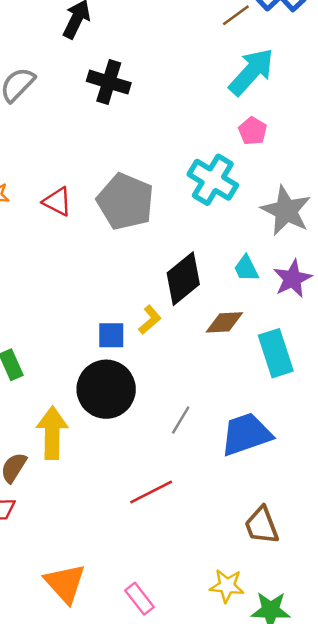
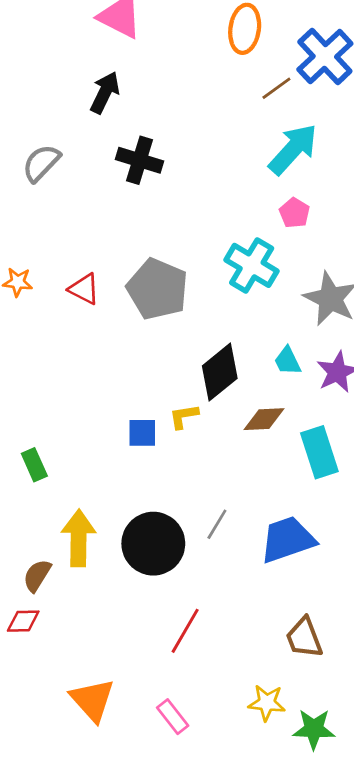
yellow L-shape: (150, 320) -> (184, 416), turned -148
black circle: (106, 389) -> (153, 544), moved
red line: (151, 492) -> (185, 631), moved, turned -33

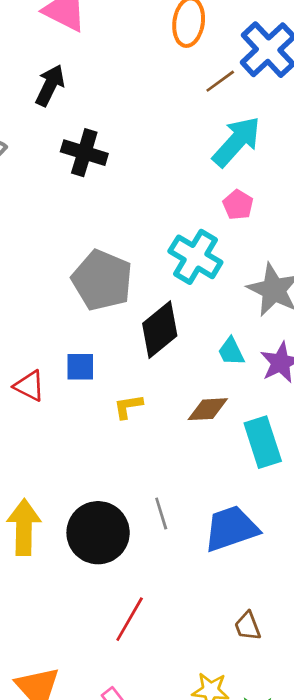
red triangle: (84, 289) -> (29, 386), moved
black diamond: (220, 372) -> (160, 330), moved
blue square: (142, 433) -> (80, 367), moved
gray line: (217, 524) -> (161, 513), turned -48
brown trapezoid: (304, 638) -> (248, 626), size x0.7

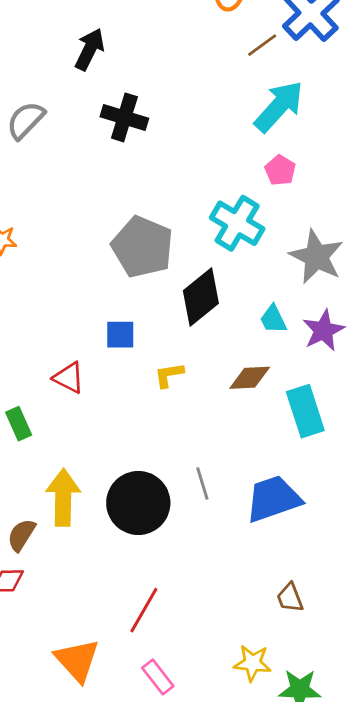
red triangle: (29, 386) -> (69, 378), moved
red line: (130, 619) -> (144, 610), moved

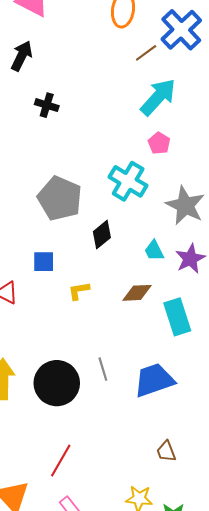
black cross: (124, 117) -> (47, 105), size x0.7
black diamond: (201, 297) -> (102, 235), size x0.7

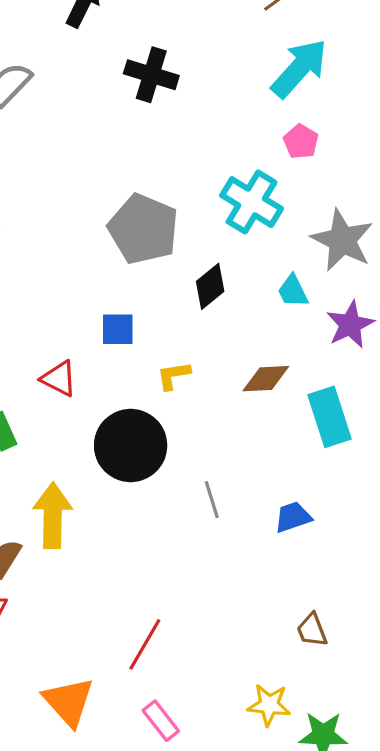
black cross: (47, 105) -> (151, 75), moved, size x1.4
cyan trapezoid: (154, 251) -> (293, 291), moved
blue trapezoid: (154, 380) -> (293, 517), size x0.6
black circle: (57, 383) -> (131, 445), moved

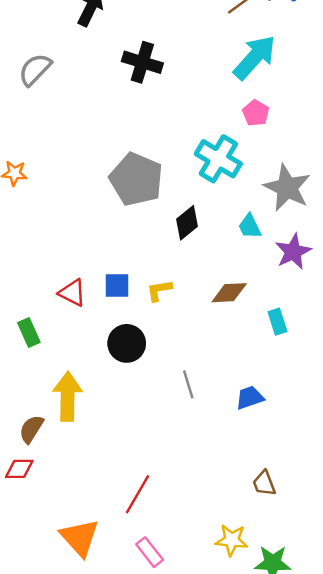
blue square: (118, 329) -> (117, 285), moved
cyan rectangle: (330, 417) -> (277, 322), size x0.6
black circle: (131, 445) -> (127, 343), size x0.7

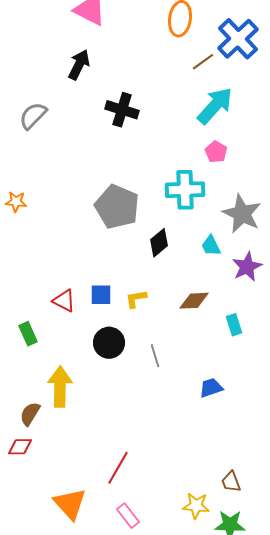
cyan cross: (218, 159) -> (185, 190), turned -33
gray line: (188, 384) -> (155, 356), moved
brown trapezoid: (264, 483) -> (231, 482), moved

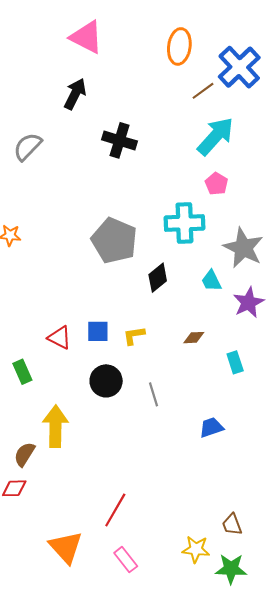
brown diamond: (194, 301) -> (194, 338), size x0.7

